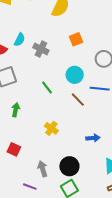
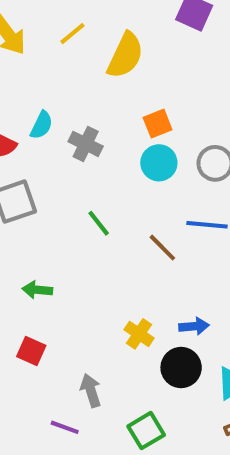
cyan circle: (75, 75) -> (159, 163), moved
green arrow: (16, 110) -> (37, 290), moved, turned -96
yellow cross: (51, 128) -> (139, 334), moved
black circle: (69, 166) -> (181, 368), moved

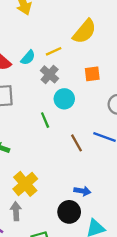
yellow line: (72, 34) -> (54, 51), moved
cyan circle: (159, 163) -> (64, 99), moved
yellow cross: (139, 334) -> (25, 184), moved, size x1.5

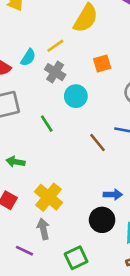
green line: (45, 120) -> (47, 124), moved

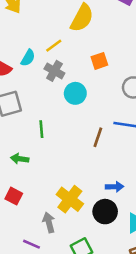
green line: (47, 124) -> (41, 129), moved, turned 30
brown line: (97, 143) -> (98, 137), turned 60
yellow cross: (49, 197) -> (70, 199), moved

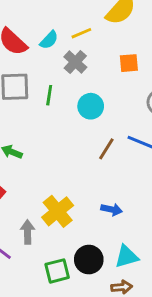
cyan circle: (75, 93) -> (91, 106), moved
green line: (41, 129) -> (49, 95), moved
black circle: (105, 212) -> (89, 260), moved

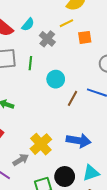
yellow line: (81, 33) -> (66, 23), moved
cyan circle: (91, 106) -> (56, 79), moved
blue arrow: (112, 209) -> (79, 141), size x1.6
gray arrow: (28, 232) -> (21, 160), turned 63

